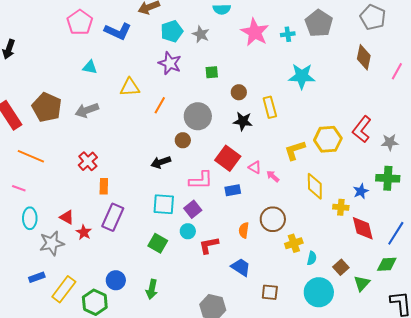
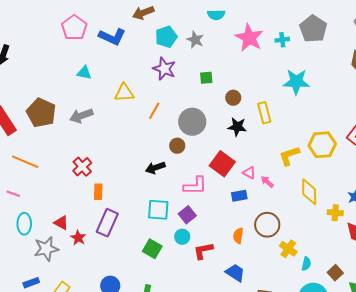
blue rectangle: (233, 190) -> (239, 196), moved
yellow cross: (294, 243) -> (288, 249), turned -36

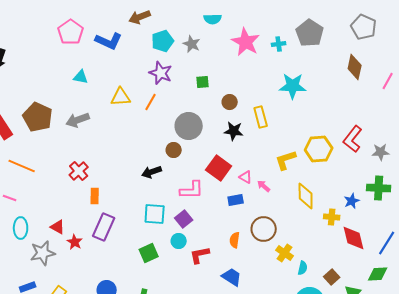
orange line: (154, 111) -> (151, 102), moved
green square: (152, 249) -> (149, 253), turned 36

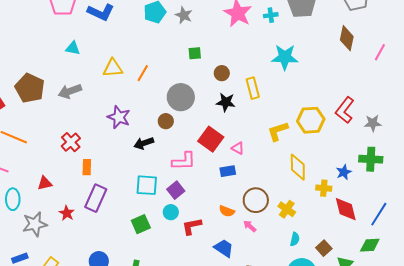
purple star: (161, 73) -> (119, 117), moved
pink arrow: (264, 186) -> (250, 226), moved
red triangle: (58, 227) -> (45, 183), moved, turned -42
orange semicircle: (235, 240) -> (227, 211), turned -77
yellow cross: (285, 253) -> (287, 209), moved

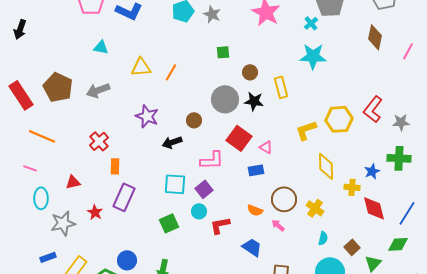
cyan cross: (271, 15) -> (311, 23), moved, turned -32
gray circle: (181, 97) -> (225, 99), moved

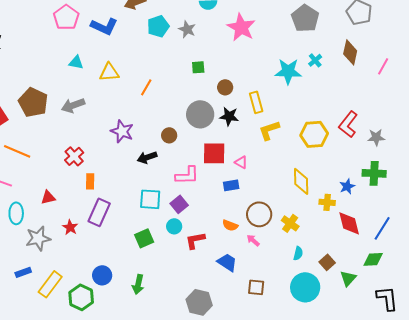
cyan cross: (311, 23) -> (315, 60), moved
yellow triangle: (141, 67) -> (109, 72), moved
yellow L-shape: (306, 130) -> (269, 130), moved
red square: (239, 138) -> (214, 153), turned -35

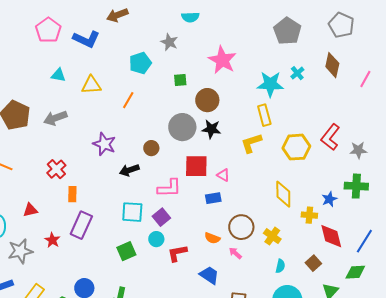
cyan pentagon: (158, 26) -> (140, 63), moved
pink star: (241, 27) -> (222, 60), moved
brown circle: (225, 87) -> (207, 100), size x1.5
yellow rectangle: (256, 102) -> (264, 115), moved
brown square: (327, 262) -> (313, 263), moved

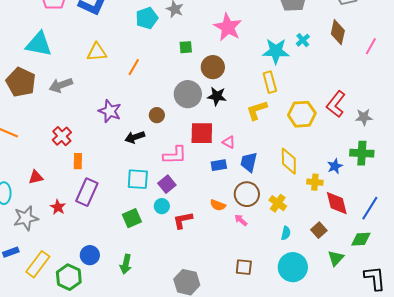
cyan pentagon: (140, 63) -> (147, 18), moved
cyan triangle: (58, 75) -> (39, 44), moved, size x1.8
blue trapezoid: (209, 275) -> (249, 162), moved, turned -110

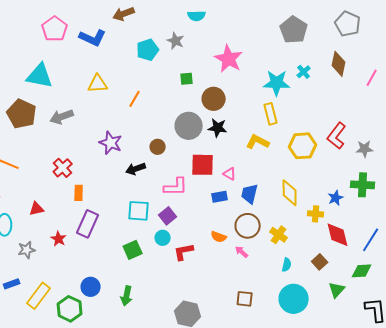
yellow L-shape: (257, 110) -> (258, 142), turned 45
gray star: (26, 218) -> (27, 250), size x0.7

